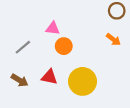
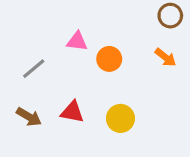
orange circle: (64, 46) -> (109, 59), moved
yellow circle: (82, 81) -> (120, 118), size x0.7

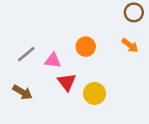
pink triangle: (77, 41) -> (53, 61), moved
red triangle: (72, 112) -> (67, 82), moved, turned 42

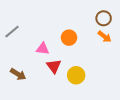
brown circle: (134, 12) -> (104, 18), moved
gray line: (26, 54) -> (12, 32), moved

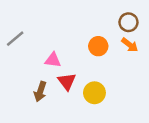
orange circle: (69, 38) -> (98, 46), moved
brown arrow: (18, 74) -> (40, 92), moved, turned 77

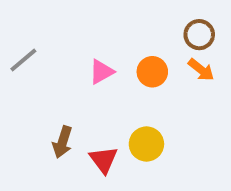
pink triangle: (53, 60) -> (102, 72), moved, turned -36
red triangle: (67, 81) -> (103, 160), moved

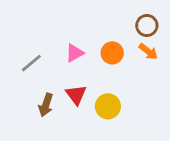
gray line: (23, 60) -> (31, 63), moved
red triangle: (103, 160) -> (76, 95), moved

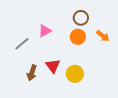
brown circle: (147, 26) -> (81, 18), moved
pink triangle: (75, 53) -> (45, 31), moved

